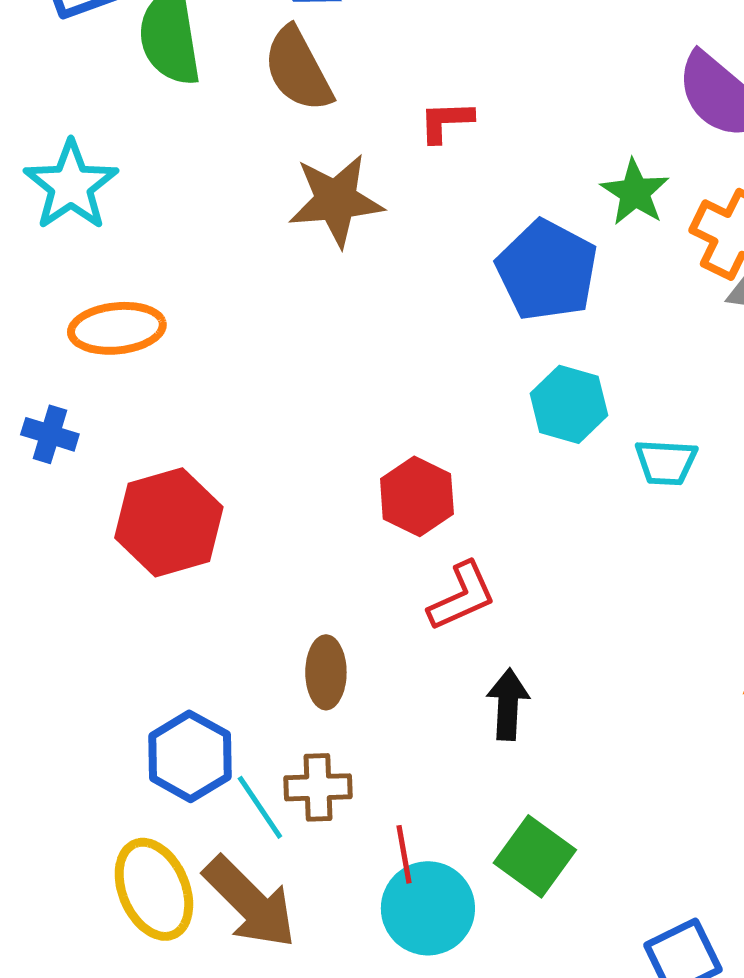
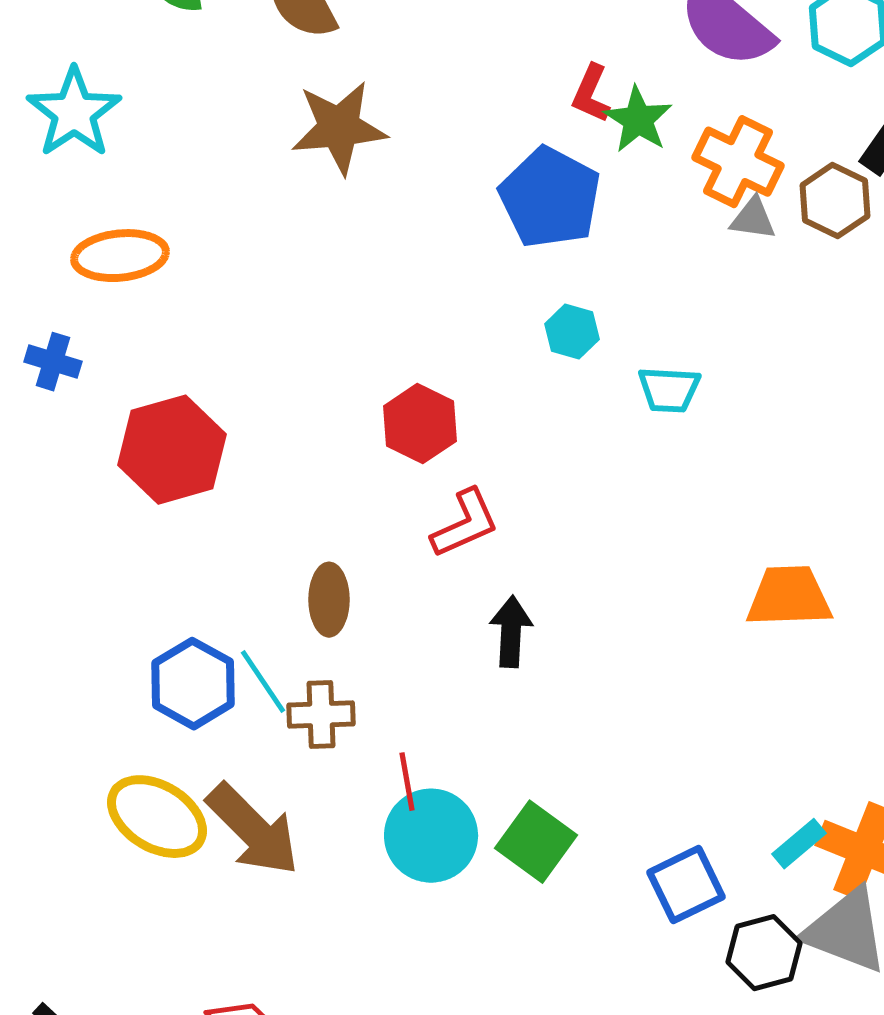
red L-shape: (446, 121) -> (591, 94), moved, turned -64
cyan hexagon: (569, 404) -> (572, 332), size x0.7
cyan line: (260, 807) -> (263, 682), moved
green square: (535, 856) -> (536, 842), moved
yellow ellipse: (154, 889) -> (157, 817), turned -36

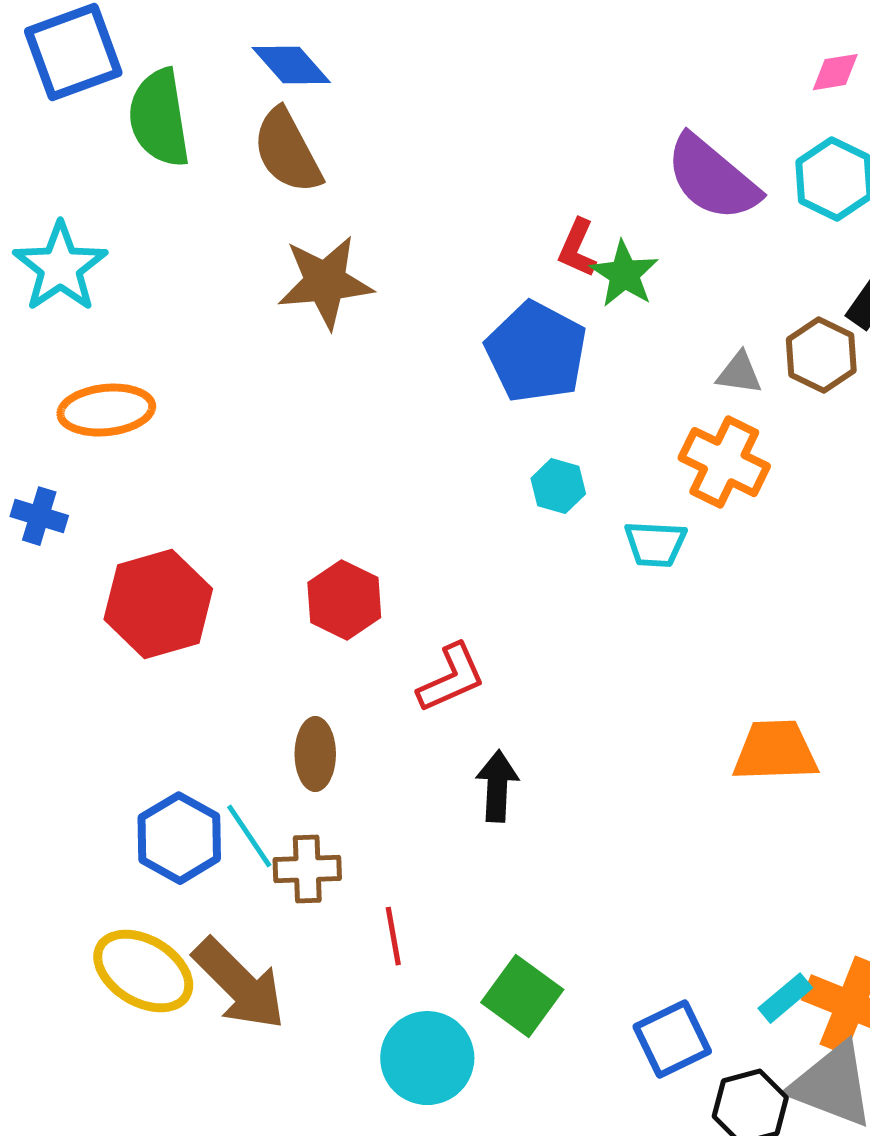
orange cross: (738, 162) -> (724, 462), moved
red hexagon: (420, 424) -> (344, 600), moved
cyan circle: (431, 836) -> (427, 1058), moved

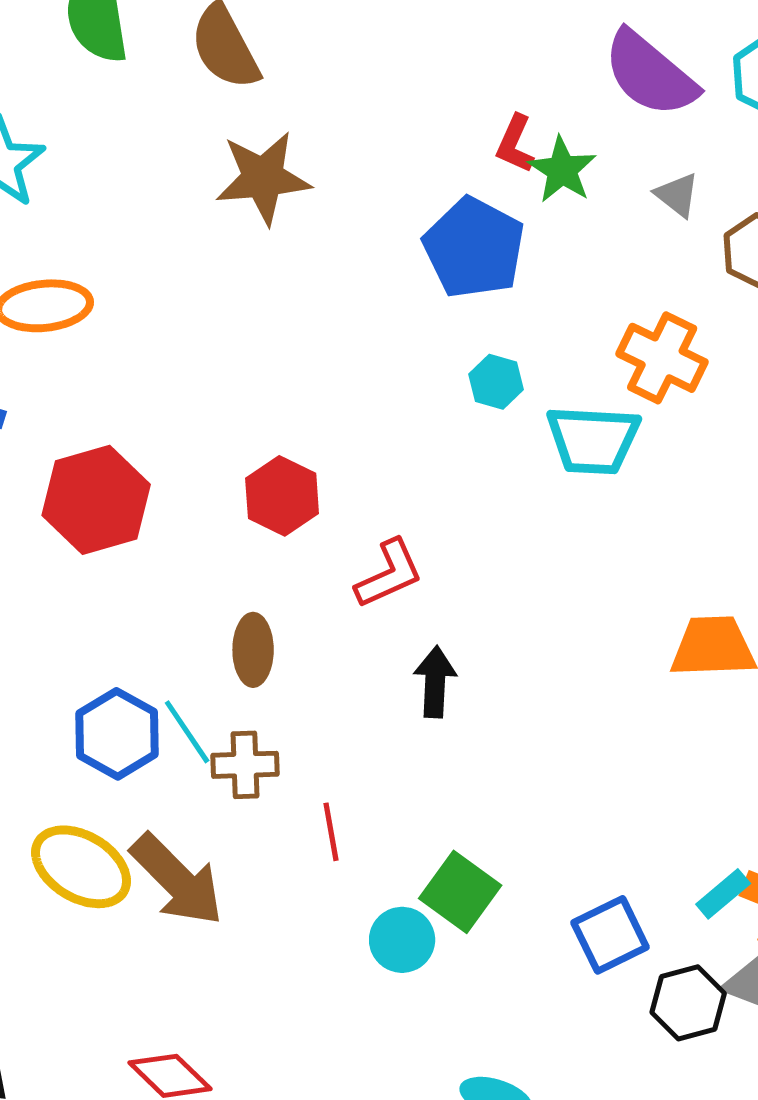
gray triangle: (739, 373) -> (677, 195), moved, turned 30
cyan trapezoid: (655, 544) -> (593, 440), size x1.5
cyan circle: (427, 1058) -> (402, 940), moved, size x0.7

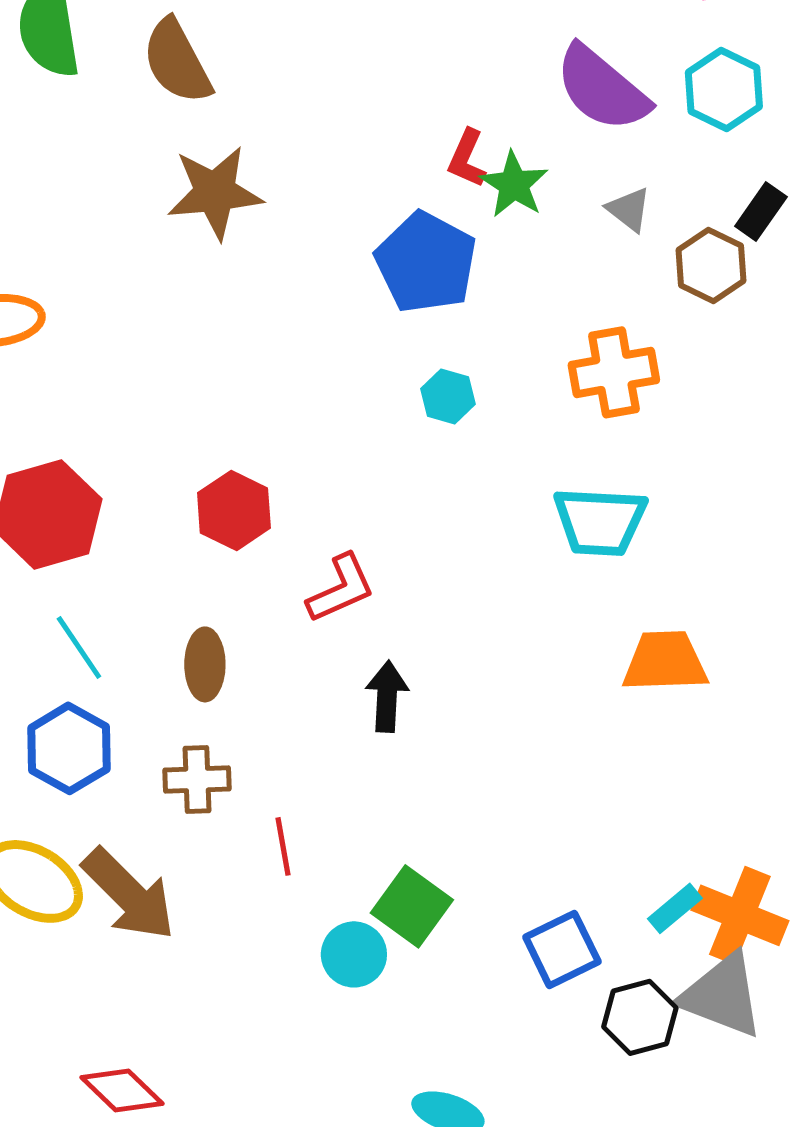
orange cross: (662, 358) -> (614, 372), turned -36
cyan trapezoid: (593, 440) -> (600, 521), moved
cyan line: (187, 732) -> (79, 647), moved

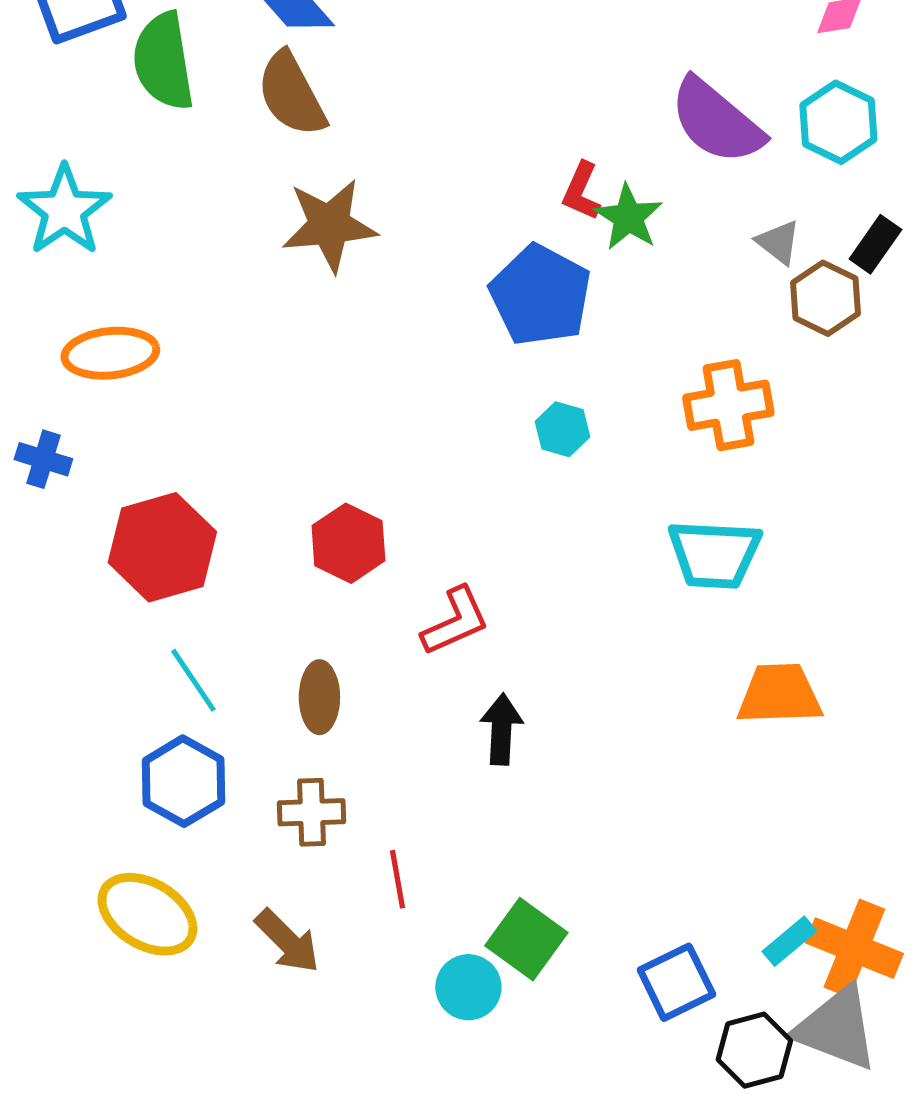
gray triangle: (629, 209) -> (778, 242), moved
brown arrow: (129, 894) -> (287, 941), moved, size x0.7

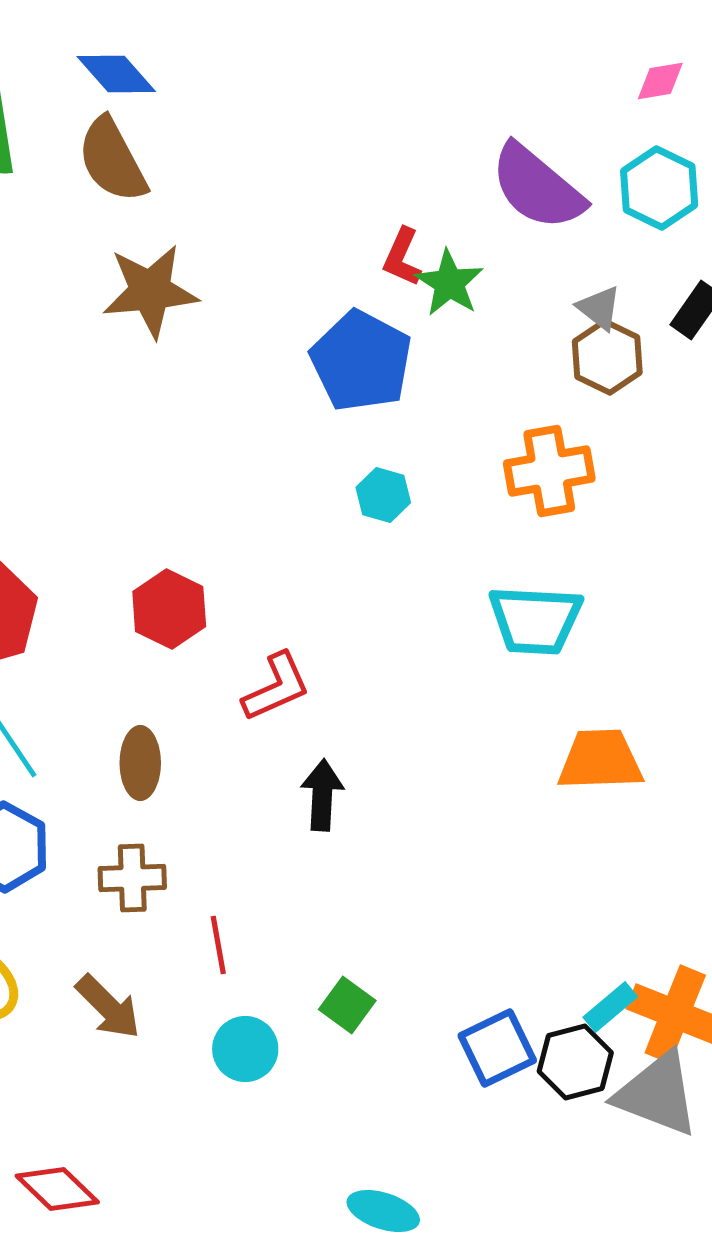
brown hexagon: (825, 298) -> (607, 357), moved
green square: (526, 939) -> (347, 1005), size x0.7
cyan circle: (468, 987) -> (245, 1049), moved
black hexagon: (754, 1050) -> (575, 1062), moved

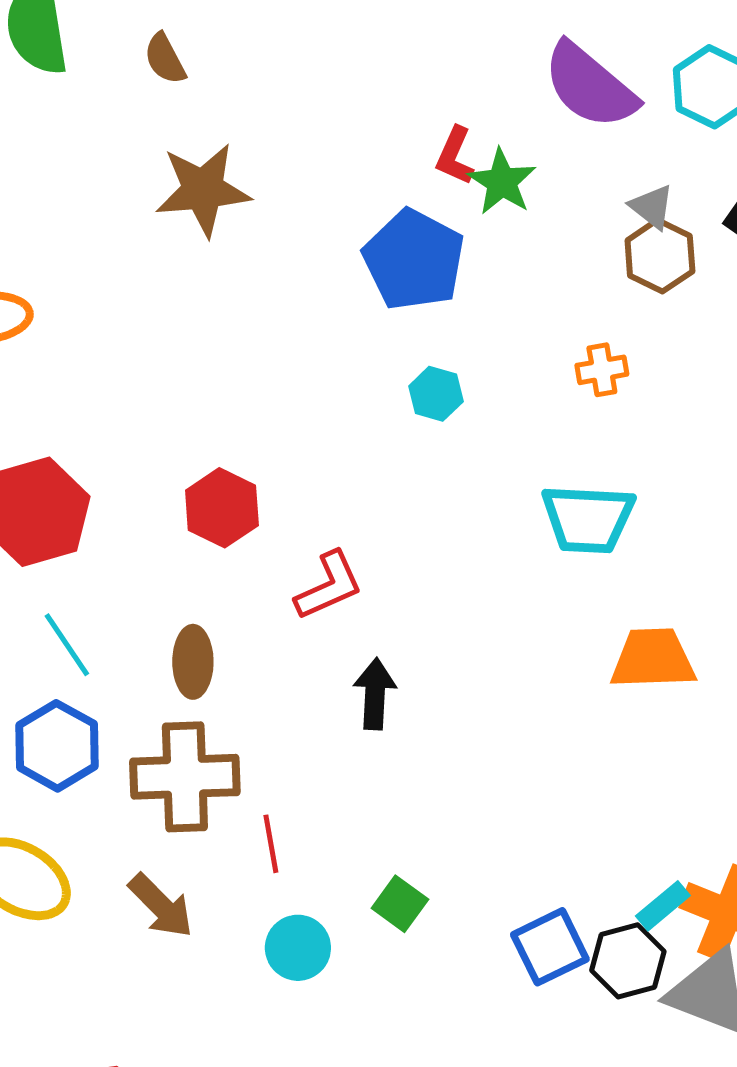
brown semicircle: (112, 160) -> (165, 59), size x0.6
orange cross: (549, 471) -> (602, 370), size x0.6
brown cross: (132, 878) -> (185, 777), size x1.6

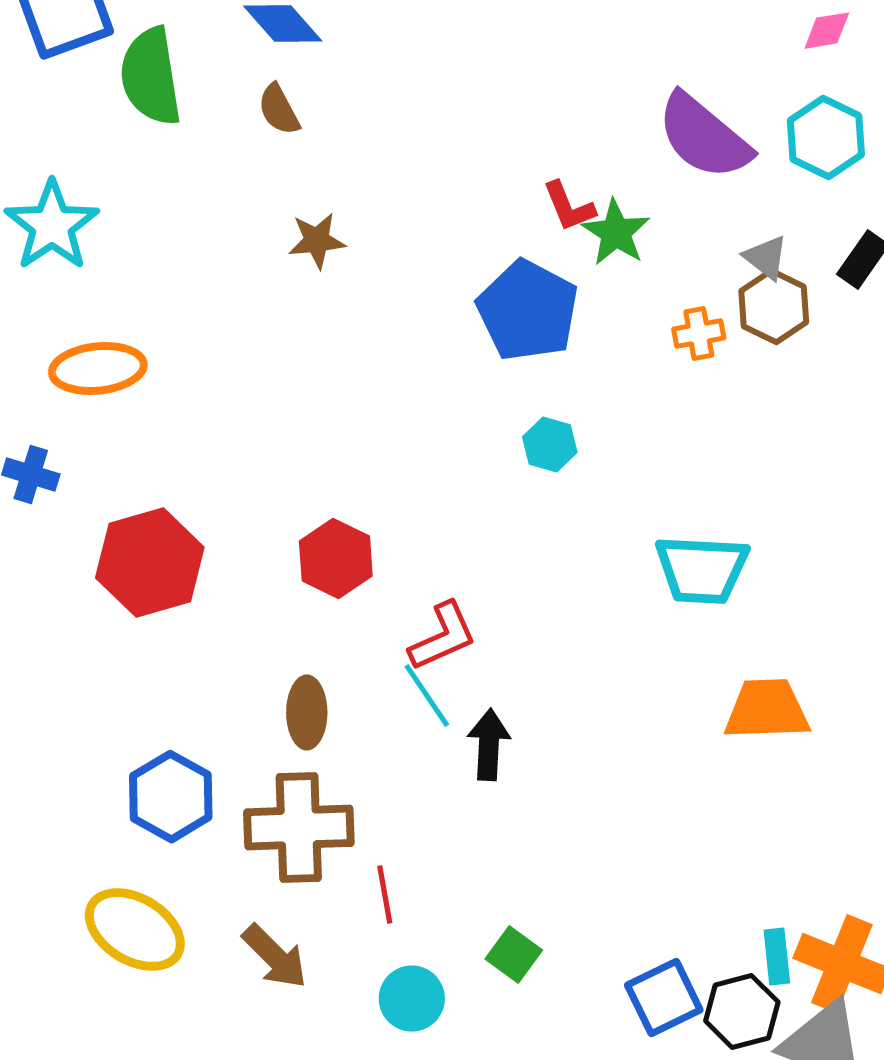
red L-shape: (455, 156) -> (569, 207), turned -46
brown star: (203, 190) -> (317, 241), size x0.6
orange cross: (602, 370) -> (699, 334), moved
cyan line: (67, 645) -> (427, 696), moved
cyan rectangle: (663, 906) -> (777, 957), turned -56

